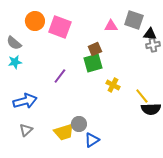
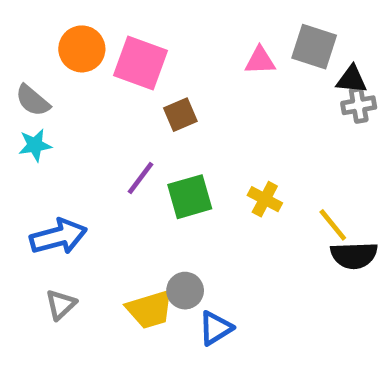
brown square: (95, 49) -> (180, 115), moved
green square: (93, 63) -> (190, 197), moved

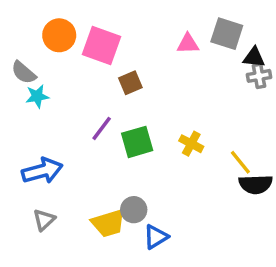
cyan star: (35, 145) -> (37, 96), moved

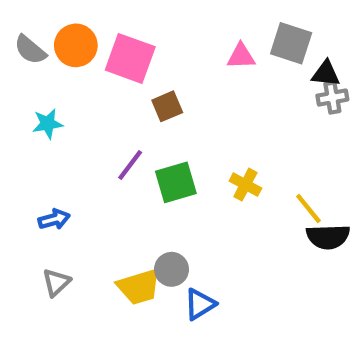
gray semicircle: (24, 73) -> (30, 50), moved
blue arrow: (42, 171) -> (54, 219), size x0.6

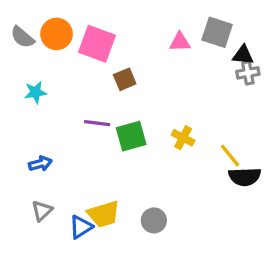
purple line: (130, 165) -> (97, 123), turned 60
gray circle: (171, 269) -> (154, 220), moved
blue triangle: (200, 304) -> (81, 227), moved

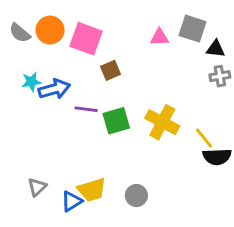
gray cross: (248, 73) -> (220, 76), moved
yellow cross: (183, 138) -> (162, 122), size x1.6
blue arrow: (40, 164) -> (54, 89), moved, size x1.5

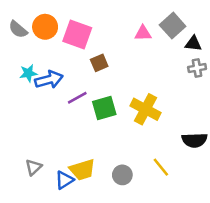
gray square: (193, 29) -> (173, 26), turned 30
purple line: (86, 109) -> (77, 98), turned -36
yellow line: (204, 138) -> (161, 167), moved

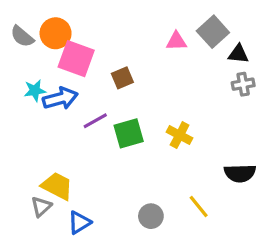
pink square: (77, 35) -> (76, 59), moved
yellow cross: (146, 109) -> (180, 135), size x0.7
yellow trapezoid: (82, 170) -> (57, 186), moved, turned -136

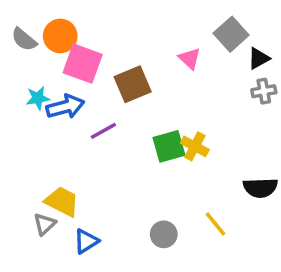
pink triangle: (176, 41) -> (190, 58), moved, turned 45
black triangle: (238, 54) -> (259, 58), turned -35
brown square: (122, 78) -> (133, 84), size x1.5
green square: (129, 133) -> (169, 146), moved

